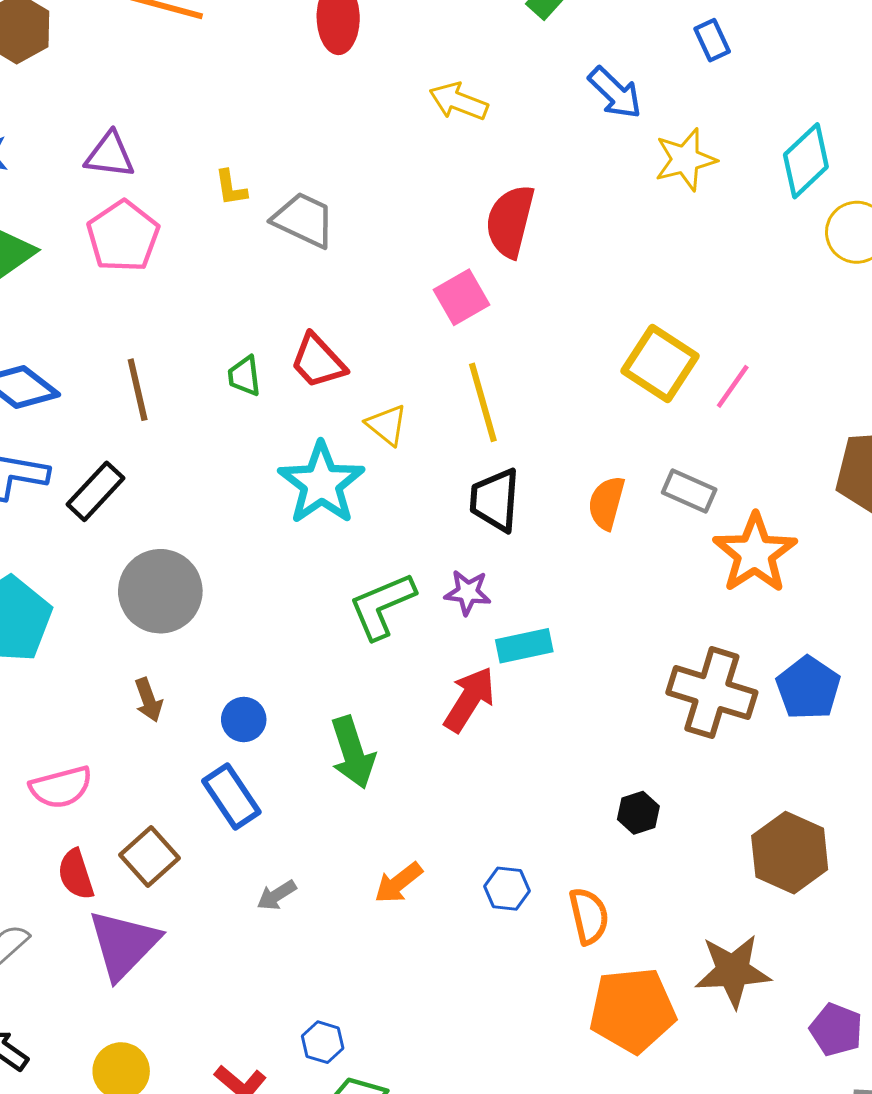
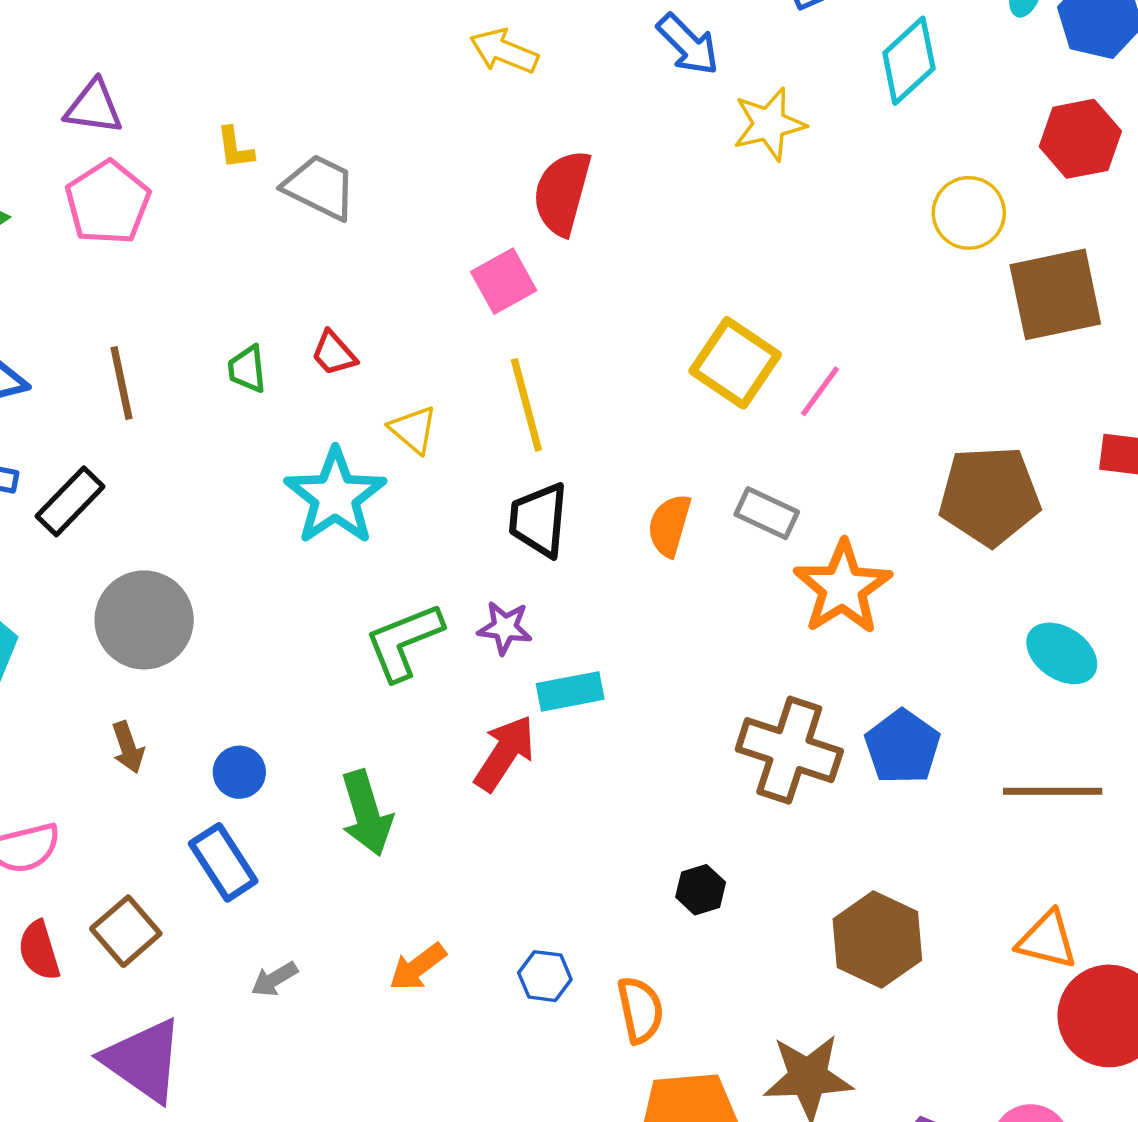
cyan diamond: (806, 161) -> (909, 61), moved
red trapezoid: (318, 361) -> (334, 353), size x0.7
purple triangle: (124, 944) -> (143, 1060), moved, turned -40

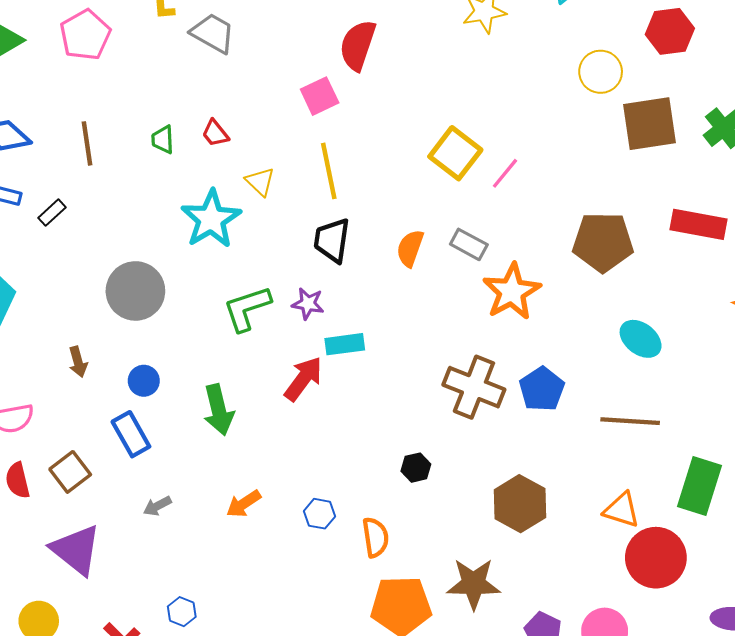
black rectangle: (70, 501) -> (52, 213), size x0.7
gray circle: (144, 620) -> (135, 291), moved

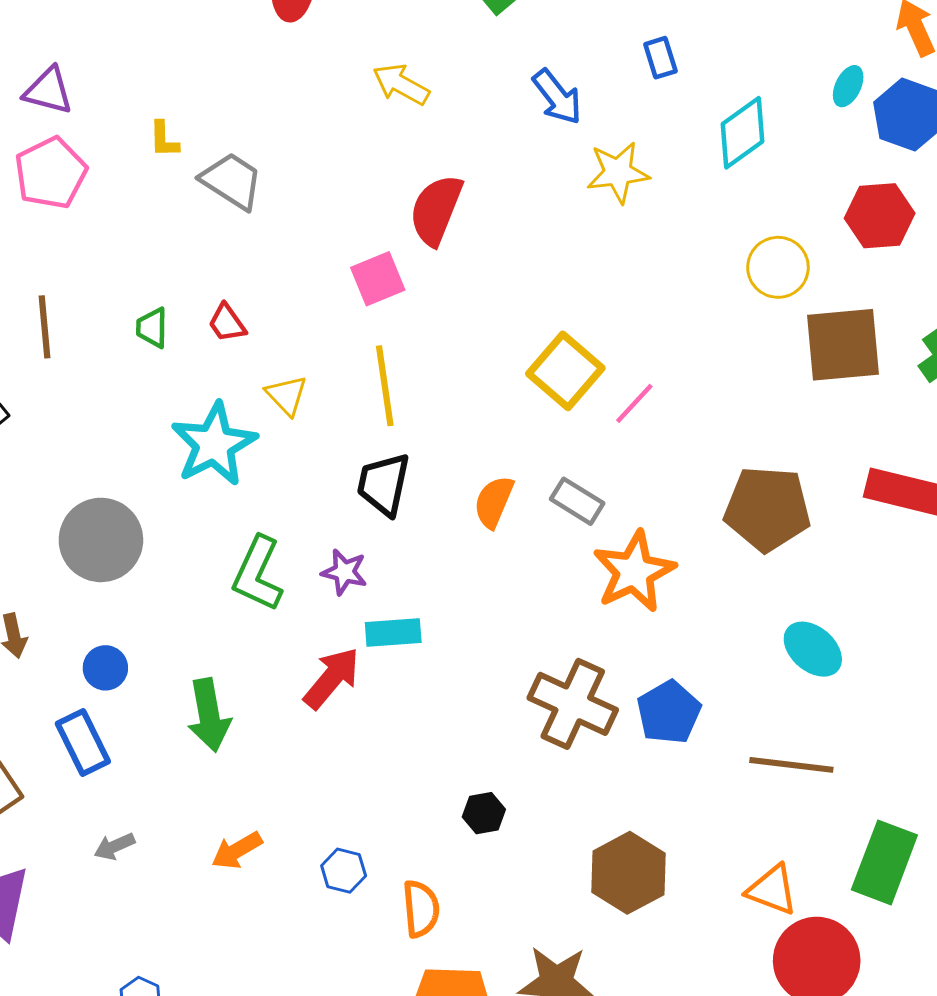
green L-shape: (247, 308) -> (258, 574), turned -50

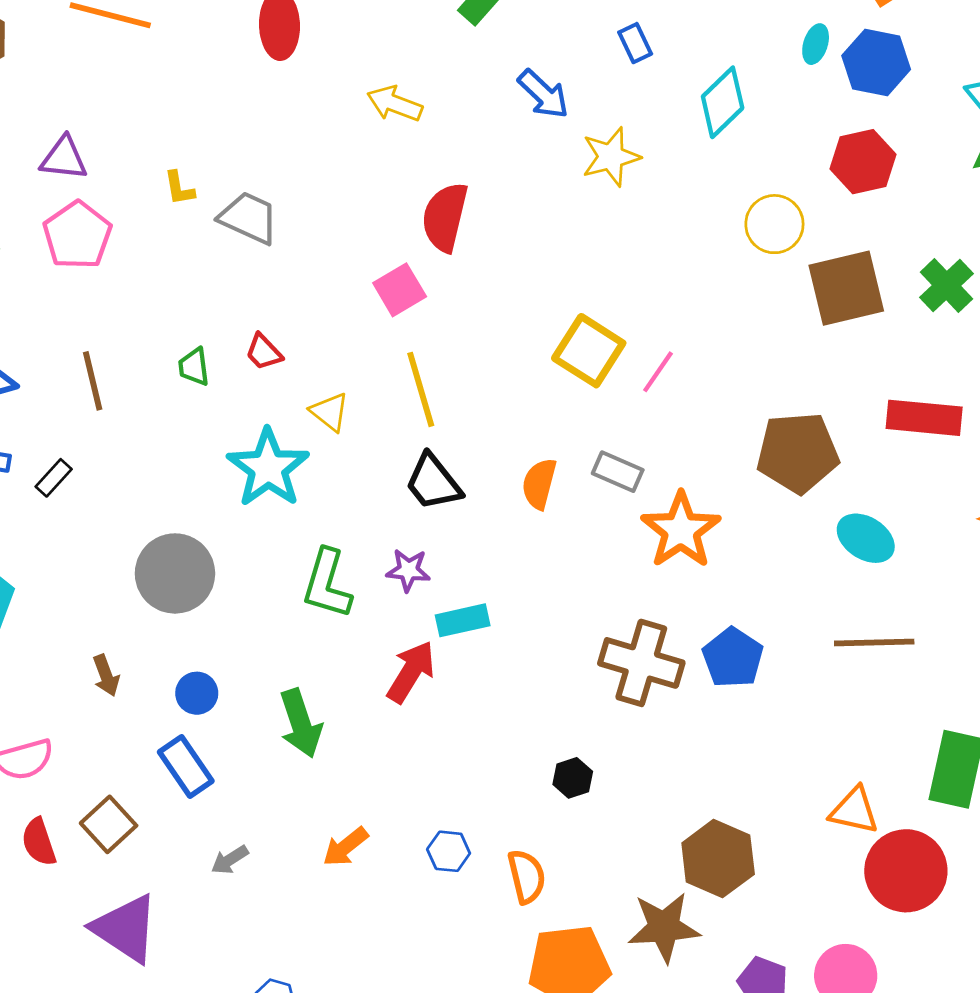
black trapezoid: (384, 484) -> (433, 482), turned -42
cyan ellipse: (813, 649) -> (866, 538), moved
brown line: (791, 765) -> (874, 643), moved
brown hexagon: (628, 873) -> (718, 859), moved

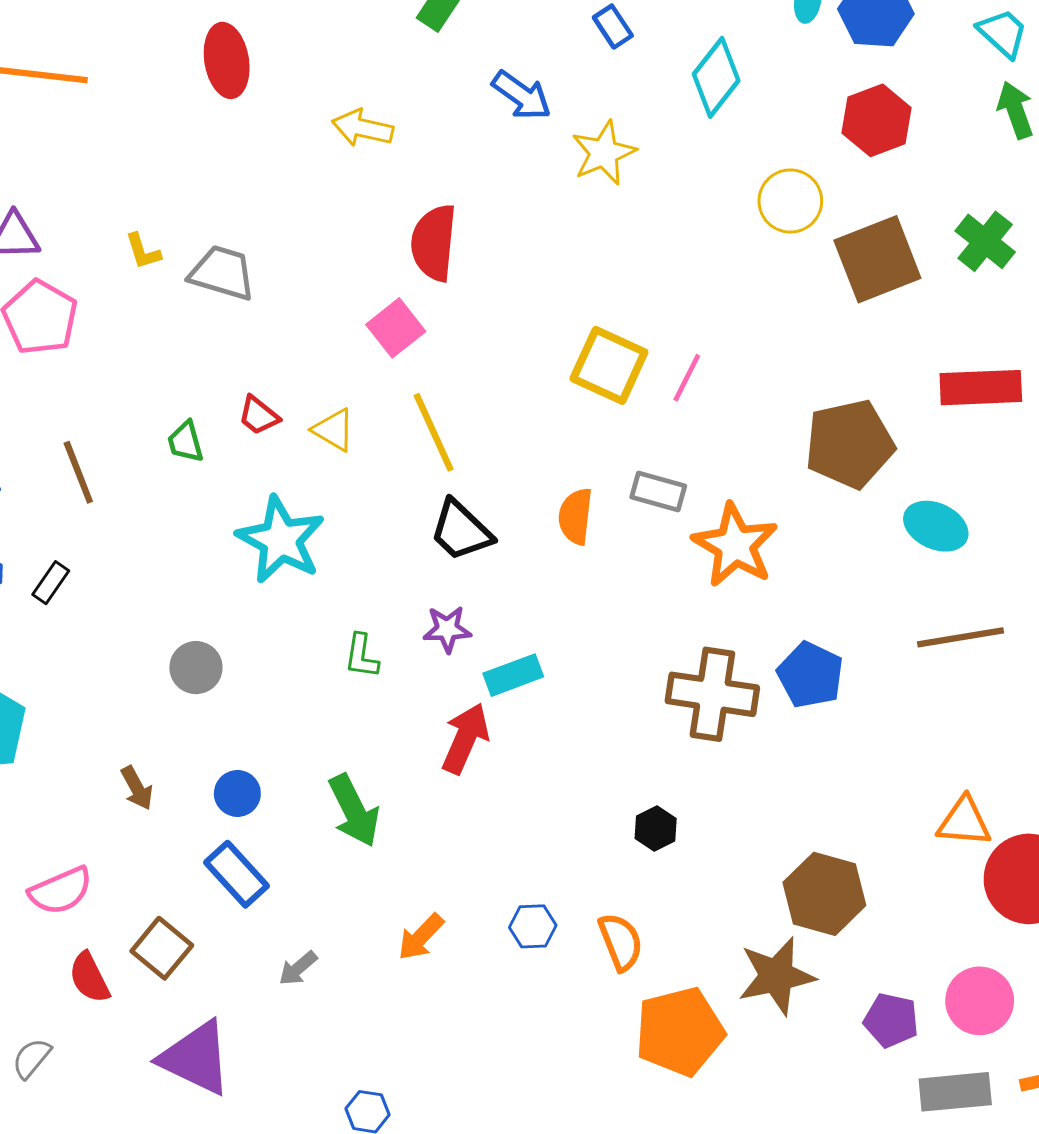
yellow triangle: (330, 412) -> (334, 430), moved
gray circle: (175, 573) -> (196, 668), size x0.6
green L-shape: (327, 584) -> (362, 656), size x0.6

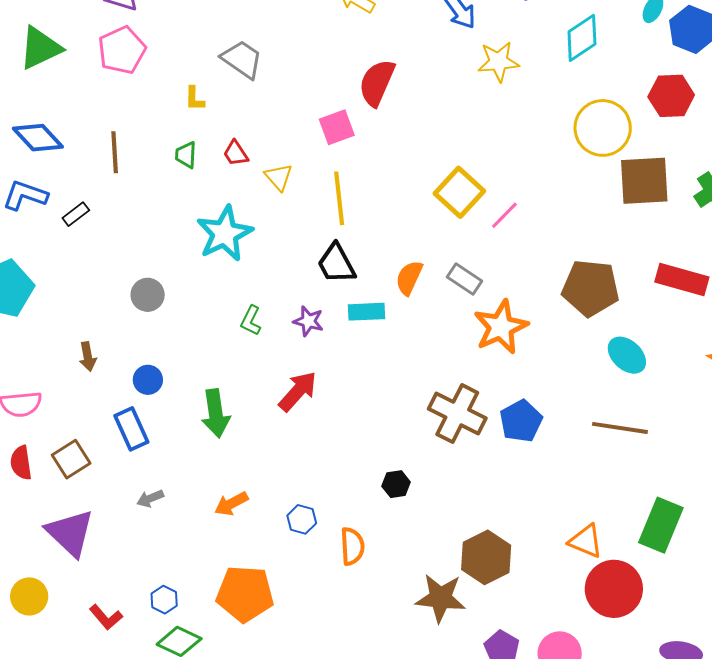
yellow circle: (790, 201) -> (603, 128), size x1.4
yellow L-shape: (143, 251) -> (194, 99), moved
cyan rectangle: (513, 675) -> (367, 312), moved
orange pentagon: (680, 1032) -> (245, 594), moved

